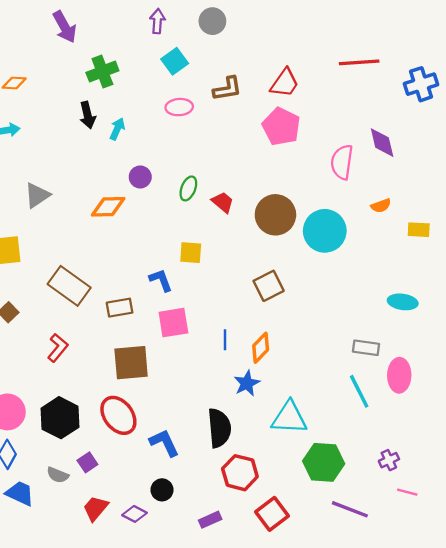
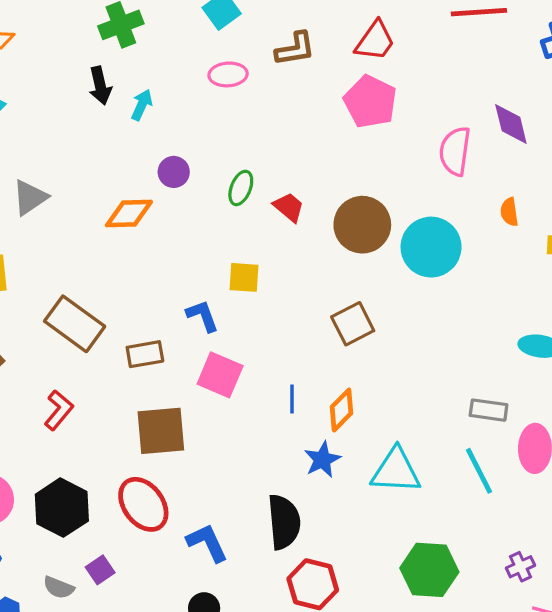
orange semicircle: (381, 206) -> (509, 212), turned 102
pink square: (173, 323) -> (220, 375), turned 32
cyan triangle: (289, 418) -> (396, 471), moved

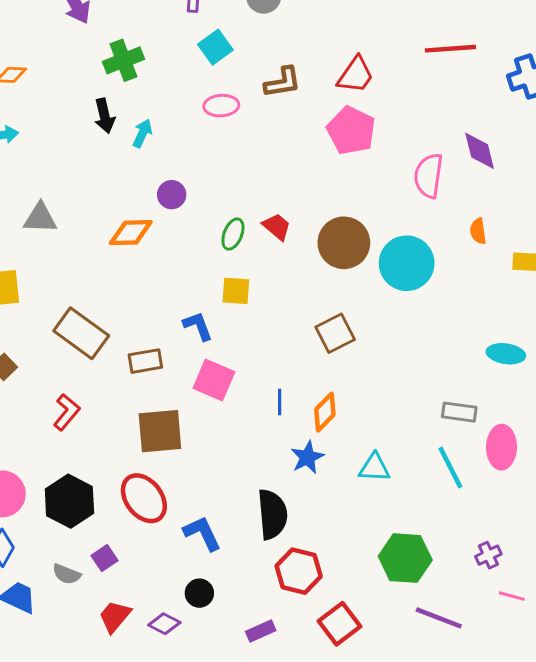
green ellipse: (241, 188) -> (233, 234), moved
gray triangle: (30, 198) -> (40, 218), turned 36
cyan triangle: (396, 471) -> (375, 468), size x0.7

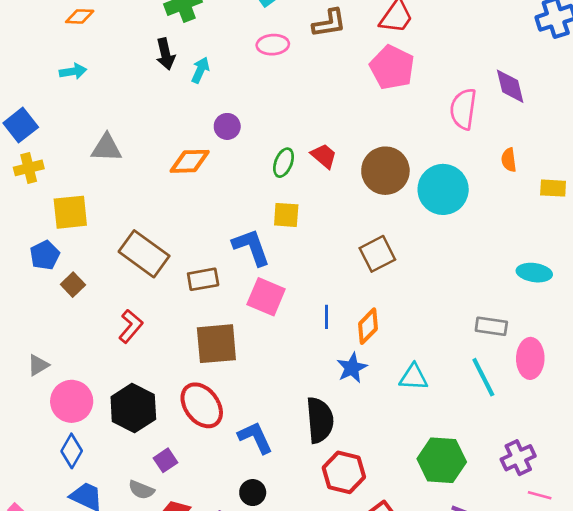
blue L-shape: (198, 326) -> (251, 247), size x1.4
purple cross: (488, 555) -> (518, 458), size x1.4
gray semicircle: (67, 574) -> (141, 490), moved

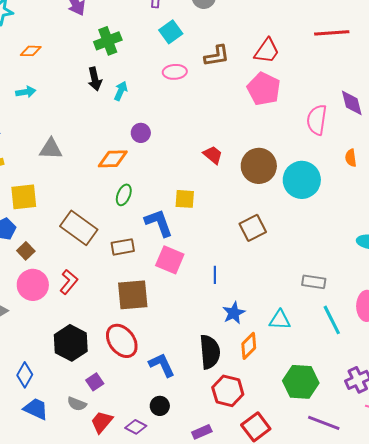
green ellipse: (284, 163) -> (124, 195), moved
orange diamond: (368, 326) -> (249, 346), moved
gray rectangle: (491, 326) -> (314, 282), moved
pink circle: (72, 401) -> (33, 285), moved

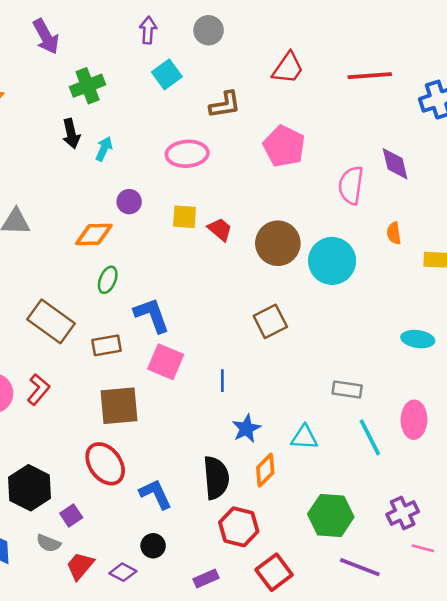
red trapezoid: (267, 51) -> (288, 68), moved
pink ellipse: (175, 72) -> (187, 154), moved, size x1.4
yellow square: (185, 199) -> (185, 217), moved
black hexagon: (71, 343) -> (30, 488), moved

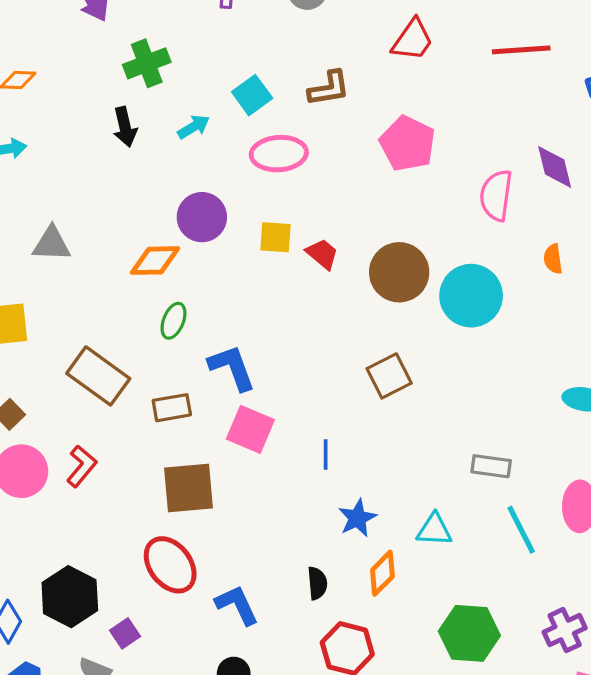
cyan square: (167, 74) -> (252, 95), moved
cyan arrow: (104, 149) -> (194, 127), moved, turned 35
purple circle: (129, 202) -> (202, 217), size x1.5
black semicircle: (216, 478) -> (317, 583), size x0.6

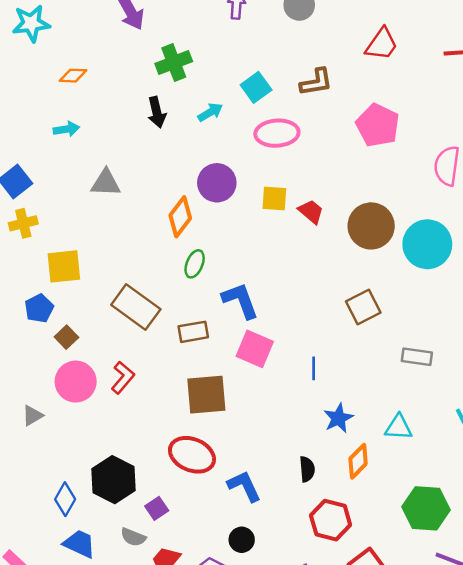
gray triangle: (51, 244) -> (106, 183), moved
orange diamond: (155, 261) -> (180, 217), turned -51
gray rectangle: (491, 466) -> (417, 357), moved
red ellipse: (170, 565) -> (192, 455), turned -30

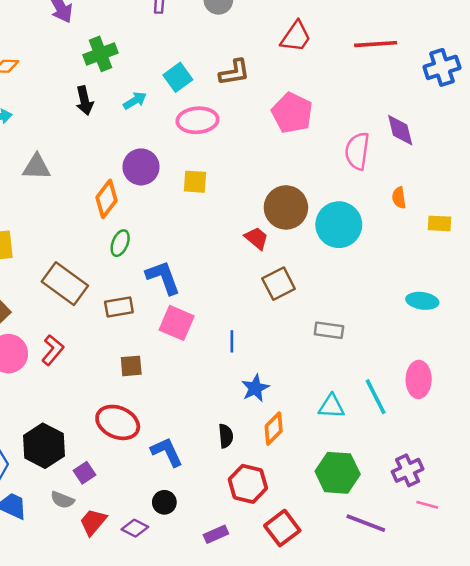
red trapezoid: (311, 212) -> (256, 238), moved
brown square: (206, 395) -> (131, 366), size x0.6
cyan triangle: (399, 427) -> (331, 406), moved

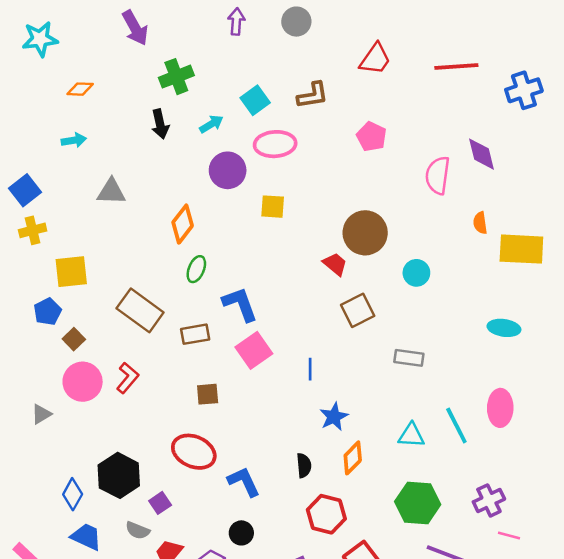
pink pentagon: (292, 113) -> (371, 137), size x0.7
purple circle: (141, 167) -> (228, 170), moved
yellow rectangle: (440, 223) -> (521, 249), size x1.8
cyan circle: (339, 225) -> (416, 273), moved, size x0.6
pink square: (177, 323) -> (254, 350), turned 32

